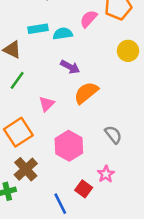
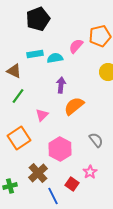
purple arrow: (70, 67) -> (61, 85), turned -112
brown cross: (26, 169) -> (38, 173), moved

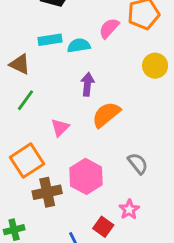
brown cross: (38, 173) -> (47, 192), moved, turned 30

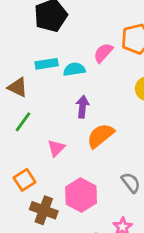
orange square: (27, 161) -> (24, 180), size x0.7
brown cross: (47, 192) -> (44, 210), turned 32

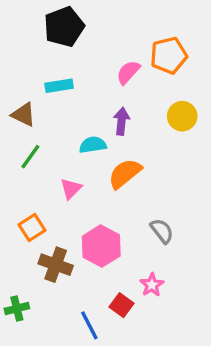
cyan semicircle: (74, 69) -> (93, 145), moved
purple arrow: (82, 107) -> (121, 121), moved

